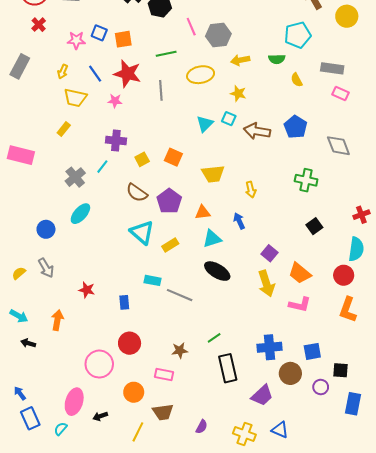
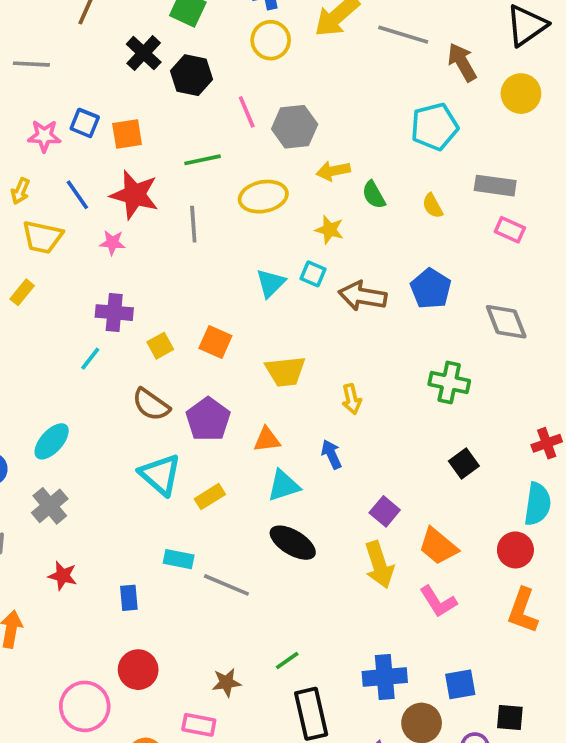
green semicircle: (277, 59) -> (374, 195), moved, turned 63
gray cross: (75, 177) -> (50, 506), moved
pink L-shape: (300, 304) -> (438, 602), turned 45

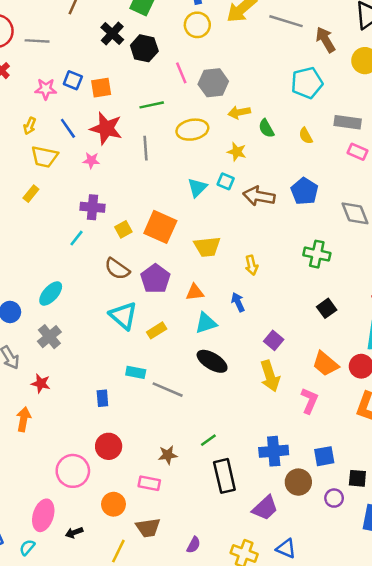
orange square: (215, 342) -> (160, 227), size x1.5
orange trapezoid: (438, 546) -> (325, 364), moved
red star: (63, 576) -> (41, 383), moved
pink L-shape: (438, 602) -> (309, 401), turned -125

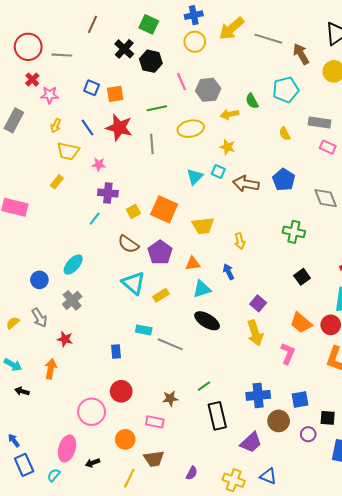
pink star: (46, 89) -> (50, 95), moved
green semicircle: (266, 128) -> (252, 101), moved
pink star: (91, 160) -> (99, 164), moved

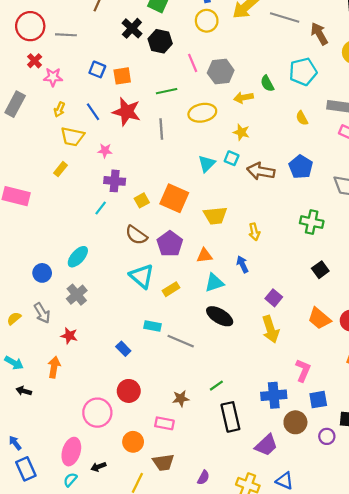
blue rectangle: (116, 351) -> (123, 349), turned -40
pink L-shape: (288, 353) -> (303, 370), moved
cyan semicircle: (54, 475) -> (70, 480), moved

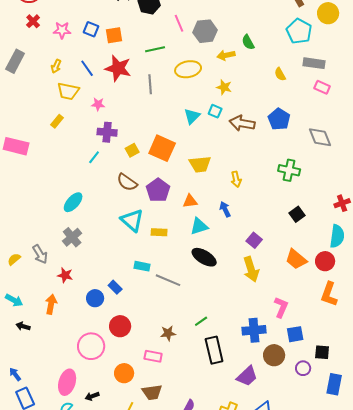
cyan pentagon: (303, 72) -> (299, 31), moved, turned -30
pink star: (53, 77) -> (62, 30), moved
blue circle: (42, 273) -> (95, 298), moved
yellow rectangle: (171, 289) -> (159, 232), turned 35

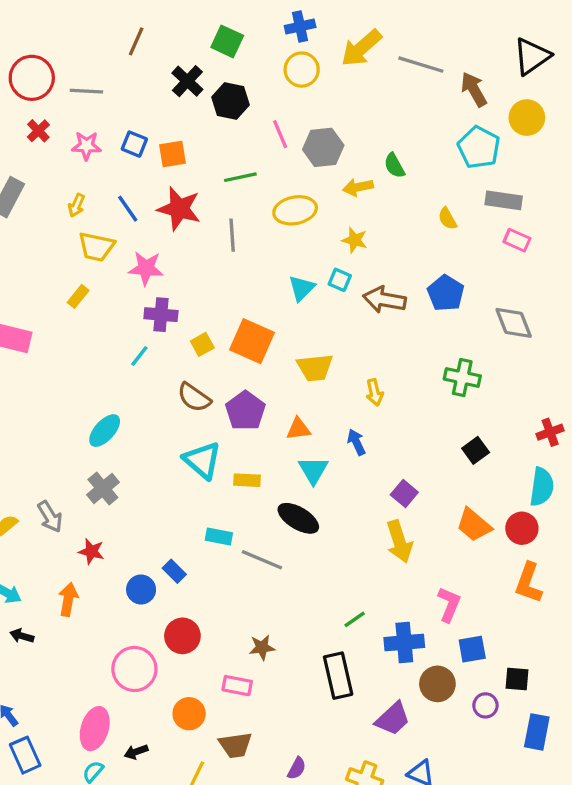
pink star: (98, 104) -> (146, 268), size x1.5
cyan triangle: (199, 226) -> (313, 470), turned -42
black ellipse: (204, 257) -> (298, 518), moved
green line: (201, 321) -> (355, 619), moved

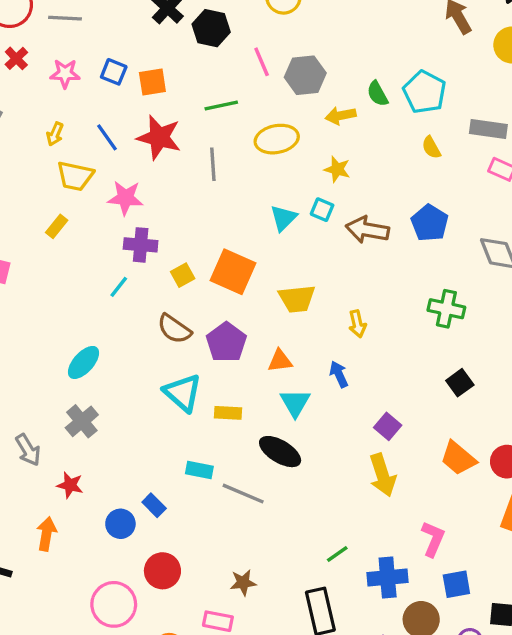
cyan pentagon: (479, 147) -> (425, 92), moved

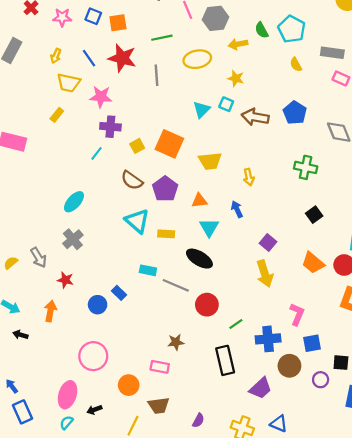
red circle: (162, 571) -> (207, 305), moved

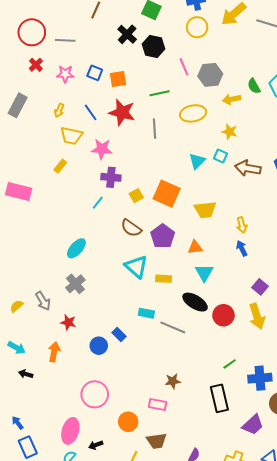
blue arrow: (237, 209) -> (242, 248), moved
red circle: (207, 305) -> (223, 315), moved

